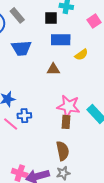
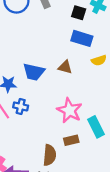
blue trapezoid: (21, 48) -> (34, 72), moved
brown rectangle: (66, 122) -> (71, 140), moved, turned 56

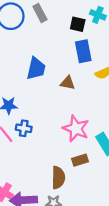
blue rectangle: (82, 38) -> (83, 51), turned 66
blue trapezoid: (34, 72) -> (36, 69), moved, turned -85

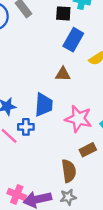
blue rectangle: (83, 51) -> (73, 40), turned 50
blue trapezoid: (36, 69) -> (44, 105), moved

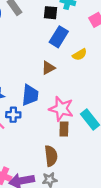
brown triangle: (63, 74) -> (48, 68), turned -32
brown rectangle: (88, 150) -> (64, 129), moved, turned -64

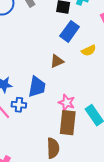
pink star: (61, 109) -> (67, 102), size x0.7
brown rectangle: (64, 129) -> (68, 123), size x1.6

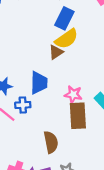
yellow semicircle: (89, 50) -> (67, 39), moved, size x1.5
brown semicircle: (53, 148) -> (51, 142), moved

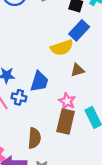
yellow semicircle: (67, 39) -> (62, 48), moved
brown triangle: (56, 52) -> (77, 70), moved

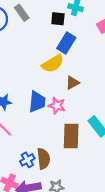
blue cross: (19, 97) -> (27, 160), moved, turned -32
pink star: (67, 101) -> (57, 106), moved

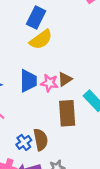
blue rectangle: (66, 43) -> (36, 17), moved
brown triangle: (73, 83) -> (65, 79), moved

